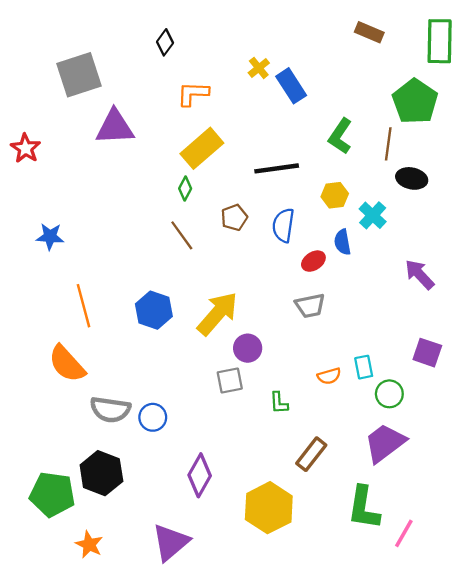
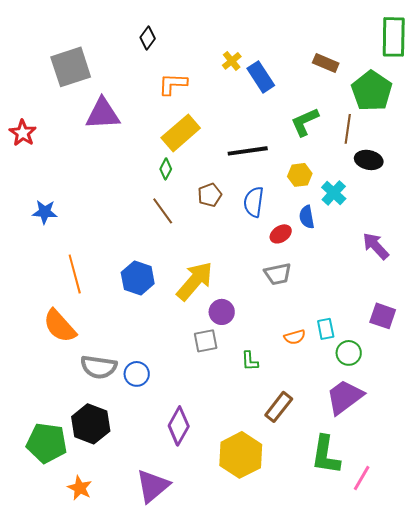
brown rectangle: (369, 32) -> (326, 63), moved
green L-shape: (340, 136) -> (305, 122), turned 32

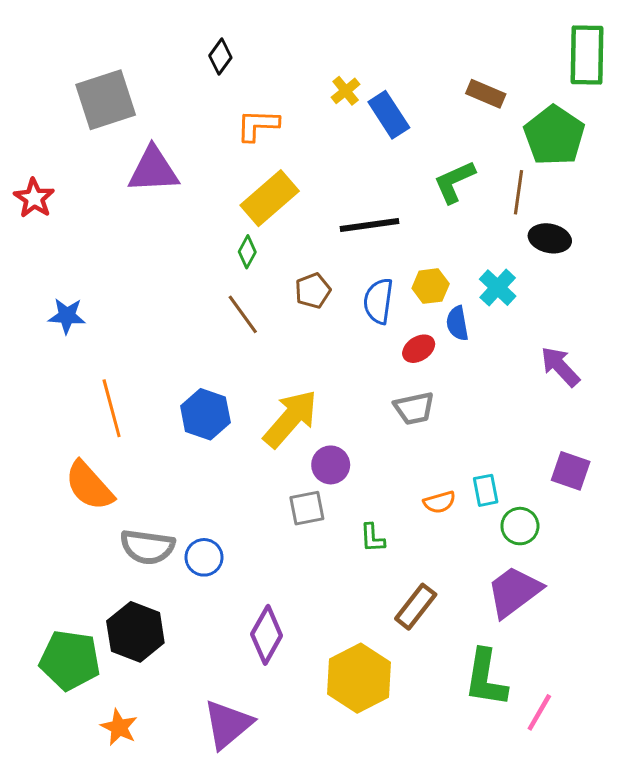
yellow hexagon: (300, 175) -> (431, 286), moved

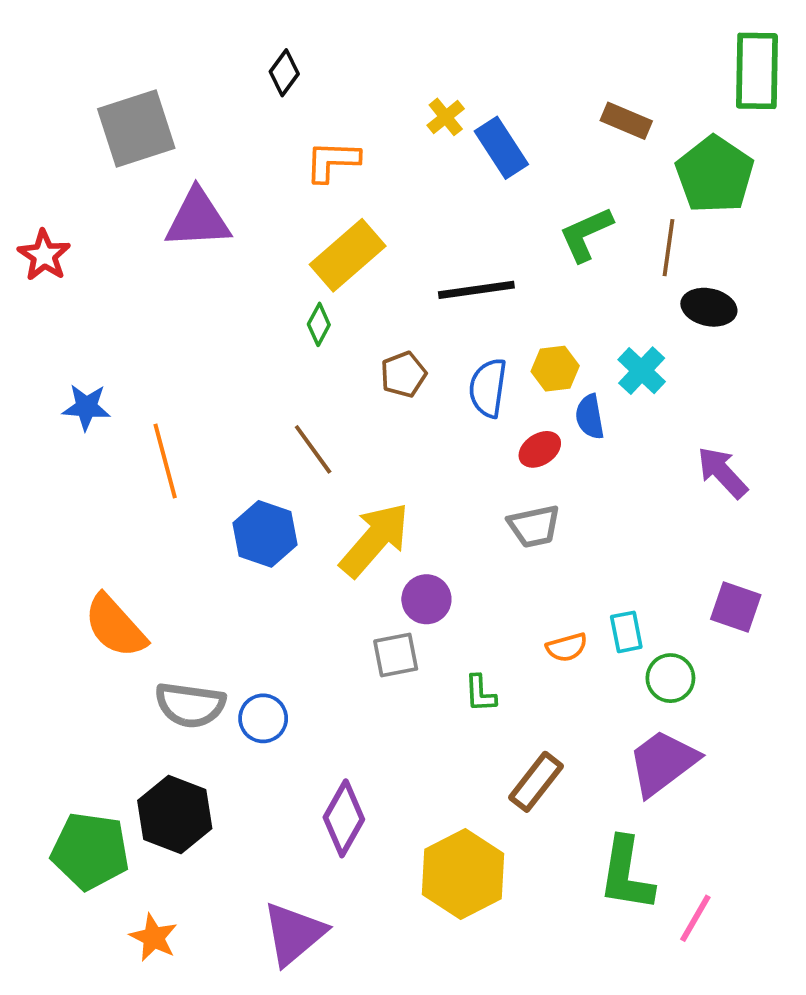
brown line: (243, 314) -> (313, 449), moved
orange line: (112, 408) -> (165, 461), moved

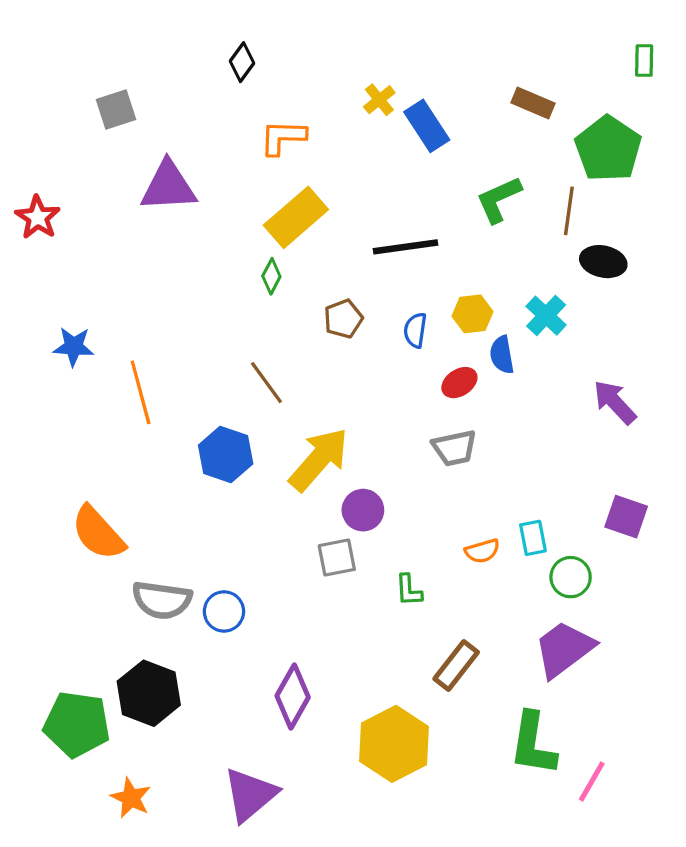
green rectangle: (757, 71) -> (644, 60), size x0.5
gray square: (136, 128) -> (116, 110), size x0.6
blue semicircle: (488, 388) -> (415, 330), size x0.7

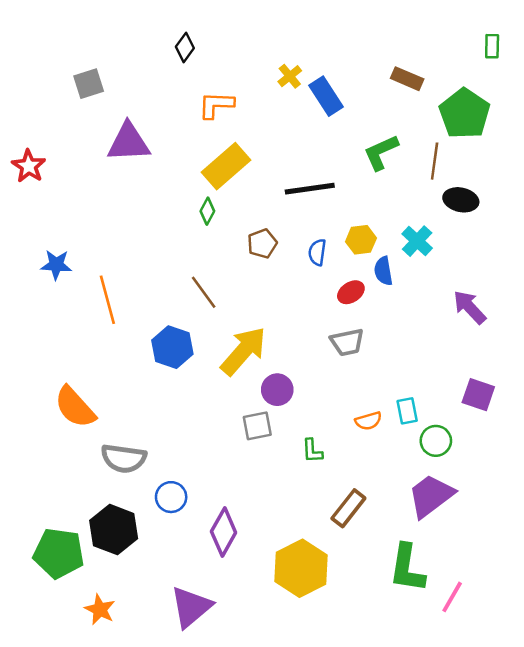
blue circle: (224, 611) -> (171, 497), moved

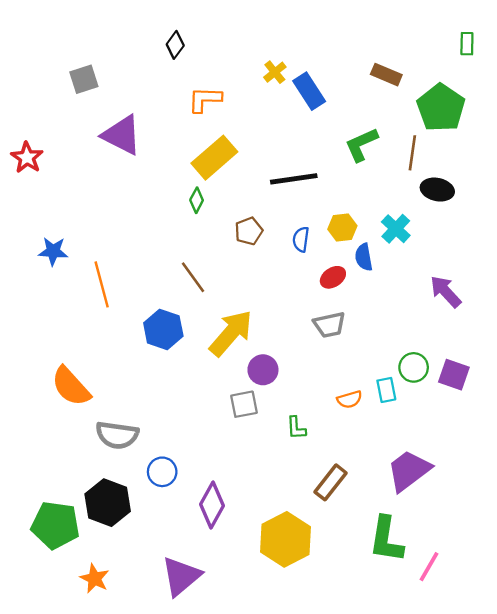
purple triangle: (129, 142) -> (122, 135), turned 30
green circle: (436, 441) -> (414, 367), moved

